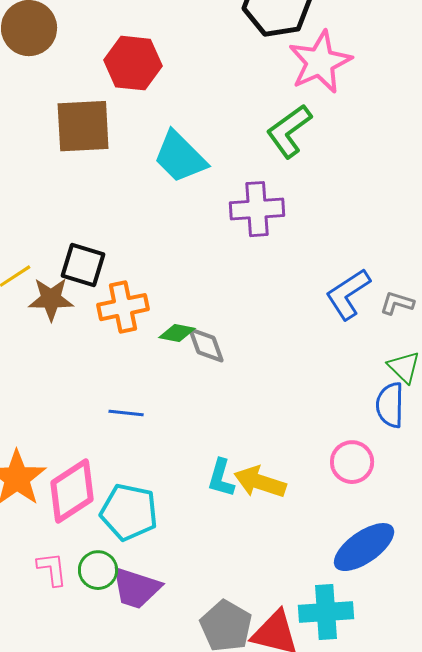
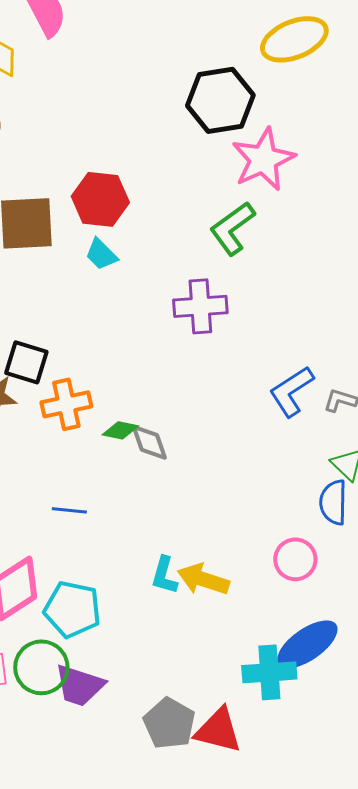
red hexagon: (133, 63) -> (100, 199), moved
cyan trapezoid: (180, 157) -> (101, 254), moved, size x0.6
green circle: (98, 570) -> (41, 667), size x1.4
cyan cross: (326, 612) -> (269, 672), moved

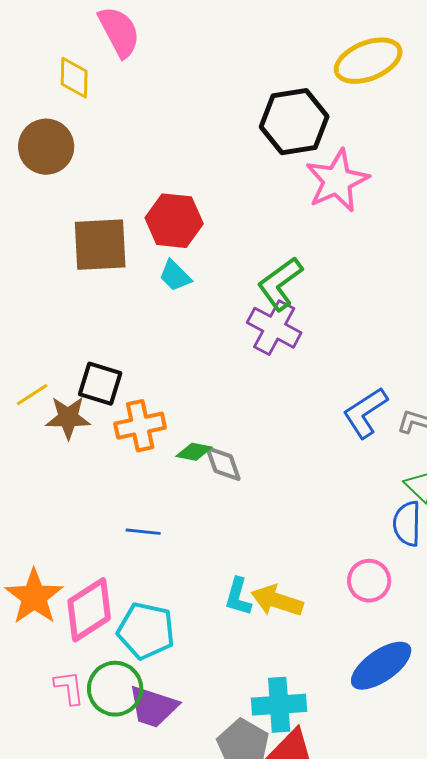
green L-shape: (232, 228) -> (280, 284), moved
purple cross: (200, 306) -> (274, 328), turned 32
cyan cross: (269, 672) -> (279, 705), moved

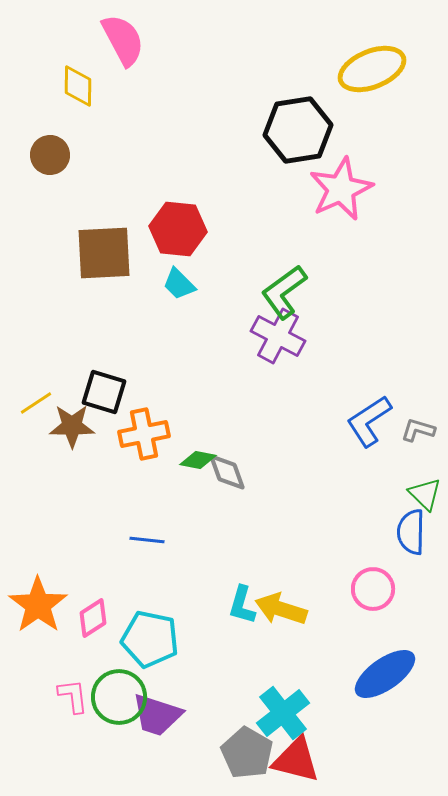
brown circle: (46, 147) -> (50, 155), size x0.7
pink diamond: (89, 610) -> (93, 618), size x0.6
cyan cross: (279, 705) -> (283, 713), turned -34

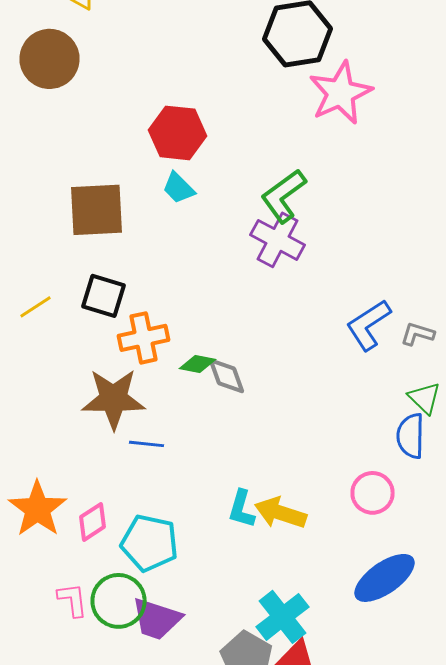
brown circle: (50, 155) -> (50, 59), size x1.5
brown square: (104, 253) -> (96, 210), moved
brown star: (72, 426) -> (114, 399), moved, size x1.4

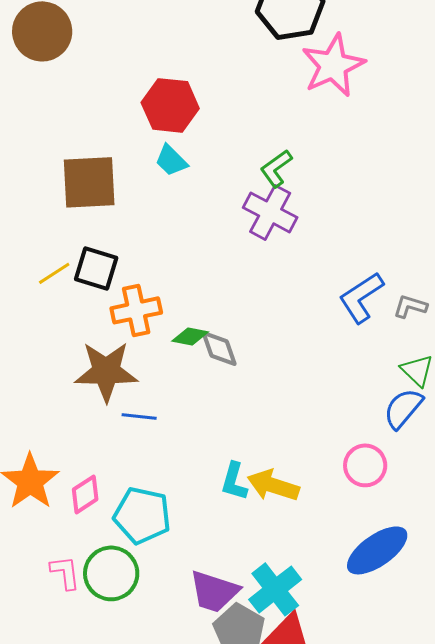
green L-shape: (284, 196) -> (276, 168), size x0.7
yellow line: (36, 307) -> (54, 273), moved
blue semicircle: (410, 436) -> (403, 408), turned 39
purple trapezoid: (156, 619) -> (214, 591), moved

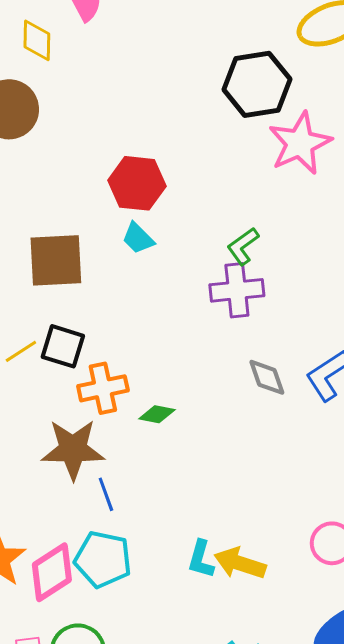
purple cross: (270, 212) -> (237, 290), turned -34
gray diamond: (219, 348) -> (267, 377), moved
blue line: (139, 416) -> (106, 494), turned 64
pink diamond: (85, 494) -> (52, 572), size x1.5
cyan pentagon: (142, 515) -> (103, 559), moved

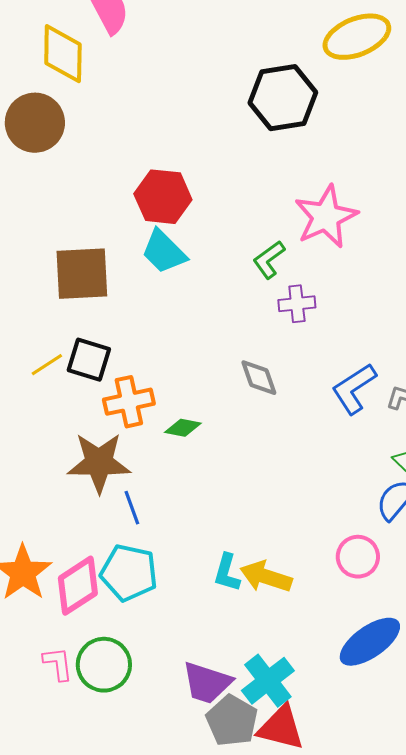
yellow diamond: (37, 40) -> (63, 54), size x1.4
pink star: (300, 143) -> (326, 217), moved
cyan trapezoid: (138, 238) -> (164, 252), size x1.4
purple cross: (237, 290) -> (297, 304), moved, size x0.7
gray diamond: (267, 377) -> (259, 378), moved

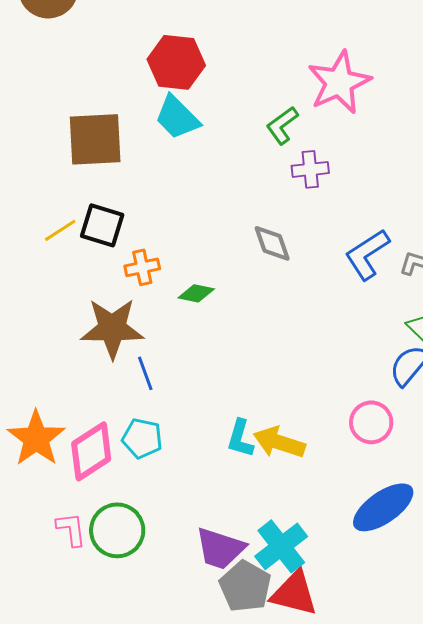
orange cross: (129, 402) -> (142, 267), size x0.7
cyan pentagon: (129, 573) -> (142, 438), size x0.7

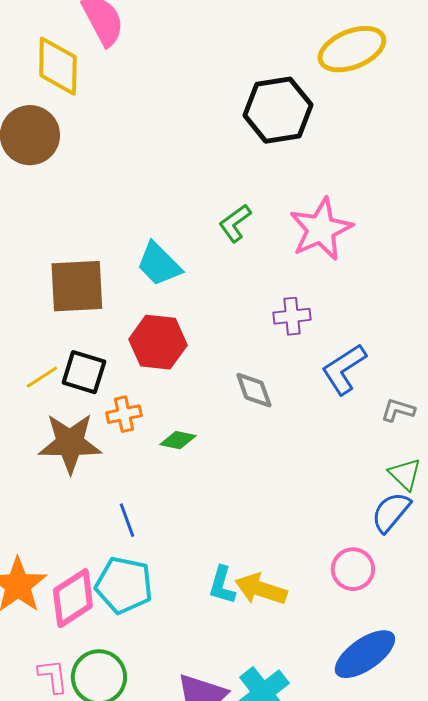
red hexagon: (176, 62) -> (158, 342), moved
green L-shape: (282, 125) -> (235, 223), moved
blue L-shape: (367, 254) -> (344, 369), moved
brown star: (112, 328) -> (70, 443), moved
cyan pentagon: (142, 438) -> (124, 585), size x1.4

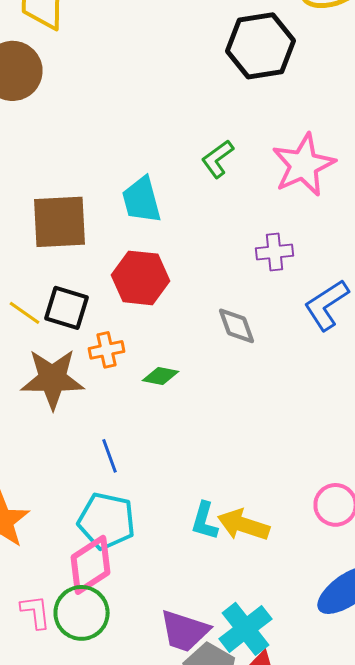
cyan trapezoid: (159, 264) -> (142, 200), turned 30
yellow line: (42, 377) -> (24, 313), turned 68
pink diamond: (73, 598) -> (90, 565), moved

